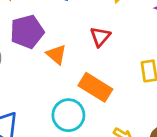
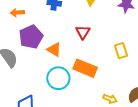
cyan circle: (68, 115) -> (58, 78), moved

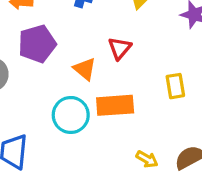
orange triangle: (54, 50) -> (85, 69), moved
orange rectangle: (85, 68) -> (115, 105), turned -35

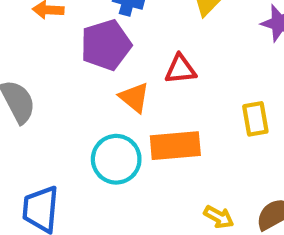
purple pentagon: (37, 44) -> (106, 45), moved
red triangle: (120, 48) -> (180, 69), turned 45

